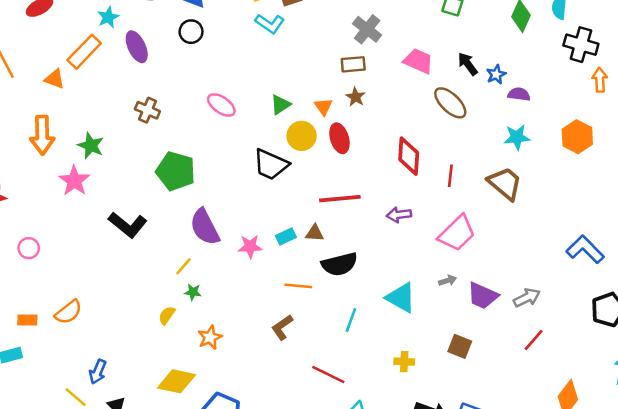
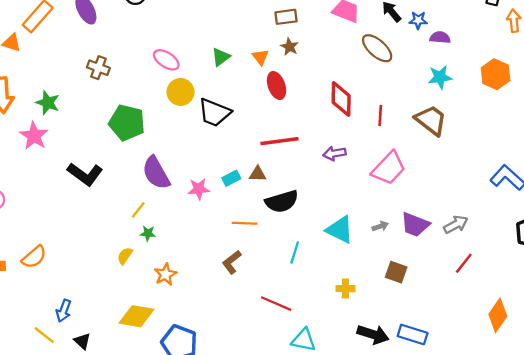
blue star: (496, 74) -> (418, 20), turned 30
yellow circle: (302, 136) -> (181, 92), moved
gray arrow: (448, 281) -> (380, 226), moved

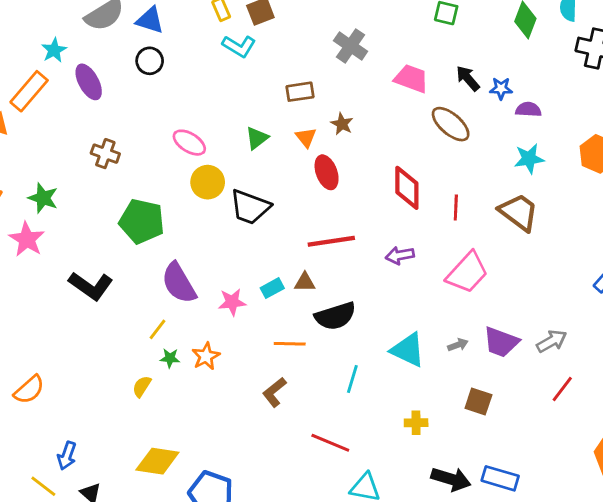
brown rectangle: (286, 17) -> (300, 92), moved
orange star: (165, 274) -> (206, 356), moved

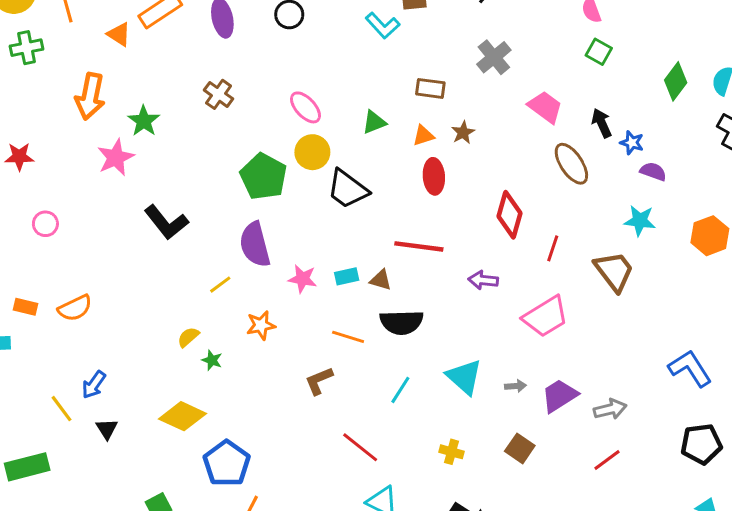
orange triangle: (306, 137) -> (423, 136), turned 35
green pentagon: (142, 221) -> (264, 177), moved
purple trapezoid: (501, 342) -> (559, 396), turned 111
green star: (170, 358) -> (212, 360), moved

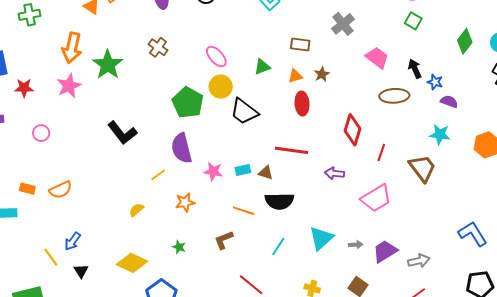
green star: (144, 121) -> (108, 65), size x1.4
pink star: (116, 157) -> (69, 86), moved
brown ellipse: (571, 164) -> (394, 96), turned -60
green star: (212, 360) -> (179, 247), moved
cyan triangle: (464, 377) -> (321, 238), turned 36

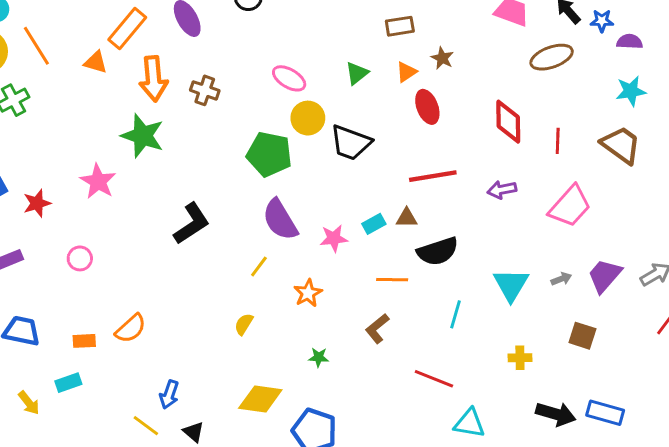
orange arrow: (72, 48) -> (153, 79), moved
black L-shape: (122, 133) -> (192, 224), turned -68

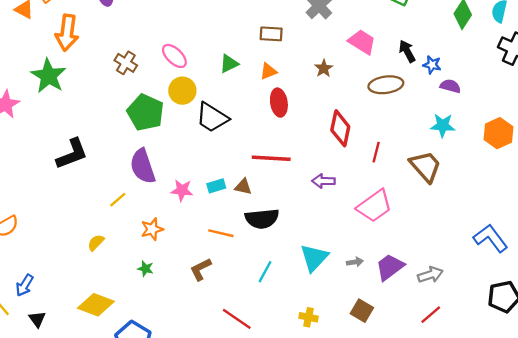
brown star: (442, 58) -> (324, 68), moved
brown cross: (205, 90) -> (126, 63), moved
green star: (319, 357) -> (146, 269), moved

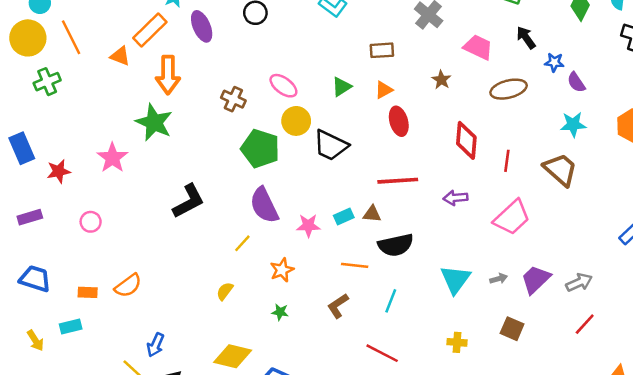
black arrow: (407, 51) -> (526, 38), moved
purple semicircle: (450, 86) -> (576, 82), turned -132
cyan line: (265, 272) -> (391, 301), moved

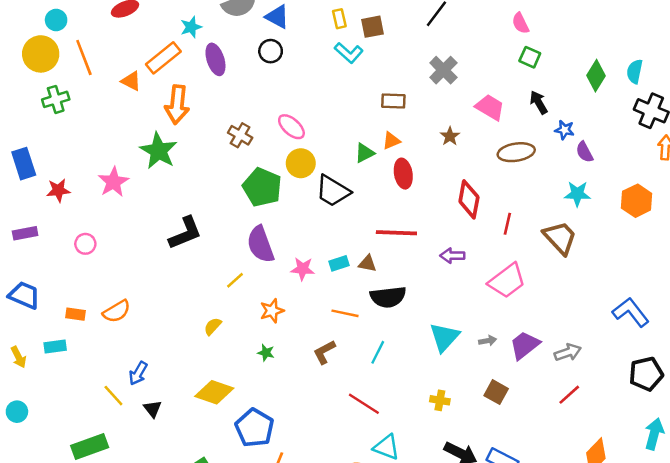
green triangle: (342, 87) -> (365, 153), moved

